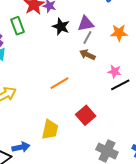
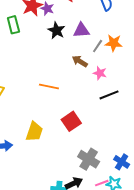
gray line: (87, 38) -> (98, 46), moved
pink star: (115, 72) -> (100, 73), moved
orange line: (60, 83) -> (49, 87), turned 36

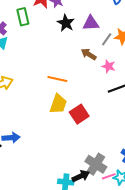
yellow trapezoid: (34, 132) -> (58, 104), moved
gray cross: (89, 159) -> (96, 164), moved

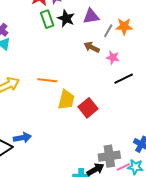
green rectangle: (23, 17) -> (47, 19), moved
orange line: (57, 79) -> (47, 80), moved
gray cross: (96, 164) -> (109, 156), turned -35

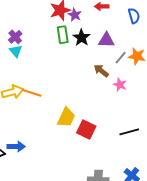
black line: (124, 79) -> (129, 132), moved
orange line: (47, 80) -> (32, 93), moved
red square: (88, 108) -> (86, 130), turned -36

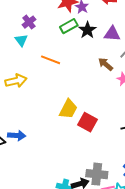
green rectangle: (63, 35) -> (69, 26), turned 66
purple cross: (15, 37) -> (29, 22), moved
orange line: (32, 93) -> (51, 60), moved

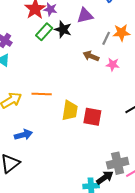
purple triangle: (112, 34) -> (85, 16), moved
orange line: (51, 60) -> (42, 94), moved
blue arrow: (17, 136) -> (23, 135), moved

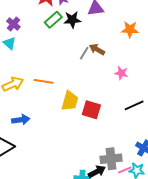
black star: (63, 29) -> (72, 20), turned -30
gray line: (106, 38) -> (84, 53), moved
pink star: (113, 65) -> (121, 73), moved

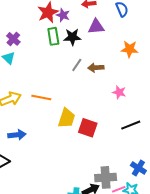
green rectangle: (53, 20) -> (53, 36), turned -60
brown arrow: (97, 49) -> (96, 68), turned -35
gray line: (84, 53) -> (77, 65), moved

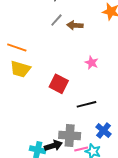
pink star: (119, 92) -> (92, 63), moved
yellow trapezoid: (67, 118) -> (20, 69), moved, turned 80
black line: (131, 125) -> (87, 104), moved

